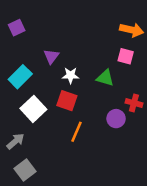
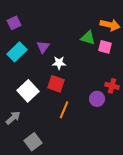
cyan rectangle: (20, 77) -> (17, 52), moved
green triangle: (105, 78) -> (88, 38), moved
gray square: (25, 170) -> (33, 142), moved

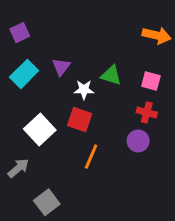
green triangle: (88, 38) -> (111, 75), moved
pink square: (105, 47) -> (151, 81), moved
red cross: (112, 86) -> (147, 112), moved

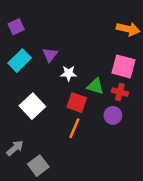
green triangle: (111, 75) -> (95, 86), moved
pink square: (151, 81) -> (123, 66), size x1.5
red square: (80, 120) -> (77, 103), moved
gray arrow: (18, 168) -> (15, 148), moved

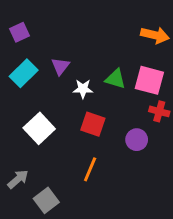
green triangle: (95, 86) -> (115, 79), moved
red cross: (120, 92) -> (159, 111), moved
orange line: (74, 128) -> (90, 169), moved

